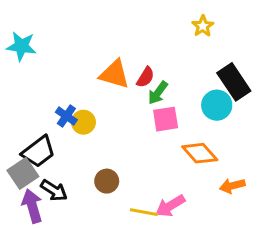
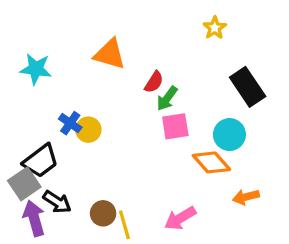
cyan star: (21, 46) -> (36, 69), moved
orange triangle: (114, 74) -> (110, 54), moved
cyan circle: (217, 105) -> (229, 135), moved
brown circle: (107, 181) -> (103, 213), moved
yellow line: (144, 212) -> (124, 225), moved, turned 64

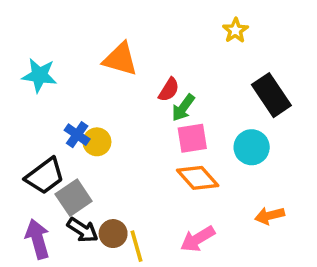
orange diamond: (211, 162) -> (198, 178), moved
gray square: (24, 184) -> (74, 198), moved
black arrow: (57, 202) -> (83, 230), moved

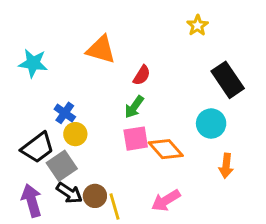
green arrow: (183, 108) -> (134, 107), moved
pink square: (192, 138) -> (136, 139), moved
yellow circle: (97, 142) -> (75, 134), moved
orange arrow: (270, 216) -> (226, 166), moved, turned -70

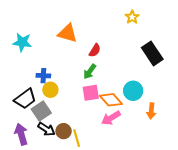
blue cross: (65, 113) -> (43, 76), turned -32
cyan circle: (211, 124) -> (133, 91), moved
pink arrow: (166, 200) -> (111, 118), moved

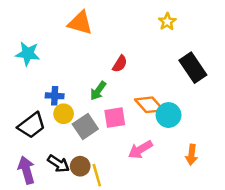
orange triangle: (68, 33) -> (80, 23), moved
green arrow: (90, 72) -> (98, 91), moved
orange diamond: (111, 100) -> (149, 105), moved
gray square: (41, 111) -> (85, 127), moved
orange arrow: (151, 111) -> (192, 155), moved

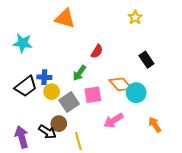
black rectangle: (193, 68) -> (146, 60), moved, size x0.7
black trapezoid: (32, 125) -> (26, 86), moved
orange arrow: (192, 155) -> (155, 125), turned 140
brown circle: (80, 166) -> (59, 124), moved

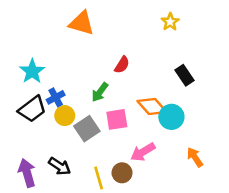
cyan star: (23, 43) -> (32, 71), moved, turned 30
blue cross: (44, 77) -> (56, 97), turned -32
brown circle: (59, 124) -> (122, 173), moved

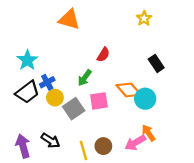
pink arrow: (143, 152) -> (135, 143), moved
orange arrow: (195, 157) -> (148, 133), moved

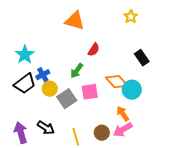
orange triangle: (69, 19) -> (75, 21), moved
orange arrow: (148, 133) -> (123, 114), moved
brown circle: (103, 146) -> (102, 133), moved

